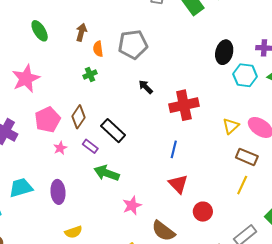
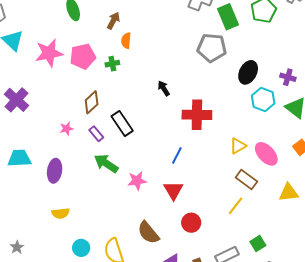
gray pentagon: (133, 44) -> (212, 48), moved
pink pentagon: (48, 120) -> (83, 57), moved
pink star: (132, 206) -> (137, 181), moved

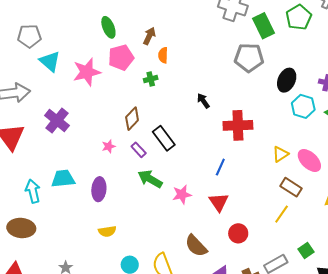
pink pentagon: (83, 57) -> (121, 58), moved

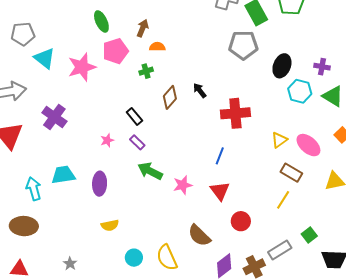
orange semicircle: (163, 55) -> (157, 47), turned 91
brown diamond: (132, 119) -> (170, 97), moved
black rectangle: (164, 138) -> (134, 116), moved, size x0.7

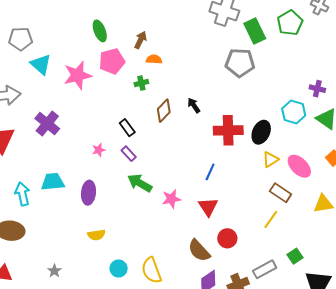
black ellipse: (282, 66) -> (261, 132), moved
brown semicircle: (199, 236) -> (199, 251), moved

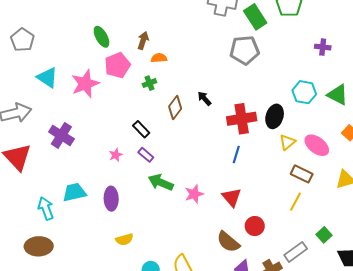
gray pentagon: (20, 39) -> (22, 40), moved, turned -30
purple cross: (317, 89) -> (323, 47), moved
blue line: (210, 172) -> (236, 155), moved

